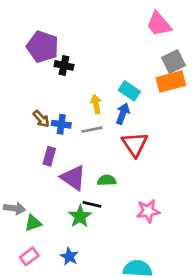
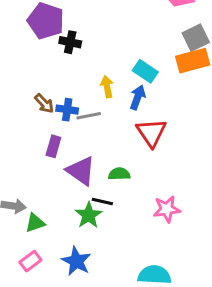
gray line: (92, 130) -> (89, 116), moved
blue star: (69, 256) -> (76, 261), size x1.4

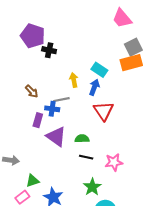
blue cross: (67, 110) -> (52, 109), moved
black line: (102, 201) -> (86, 157), moved
green star: (89, 215) -> (92, 187), moved
green triangle: (35, 223) -> (33, 181), moved

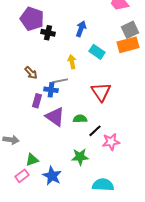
blue arrow: (94, 87) -> (81, 29), moved
black line: (86, 157) -> (95, 131), moved, turned -56
green star: (92, 187) -> (80, 157), moved, turned 30

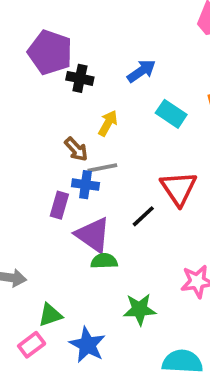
blue arrow: (81, 29) -> (141, 71), turned 35
yellow arrow: (72, 62) -> (108, 123), moved, turned 40
brown arrow: (31, 73) -> (76, 149), moved
green semicircle: (80, 119) -> (104, 261), moved
black line: (95, 131) -> (143, 216), moved

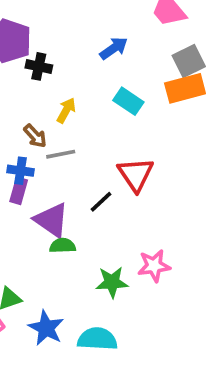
blue arrow: (141, 71) -> (114, 48), moved
blue cross: (86, 185) -> (21, 171), moved
green star: (140, 309) -> (112, 282), moved
cyan semicircle: (182, 362) -> (97, 339), moved

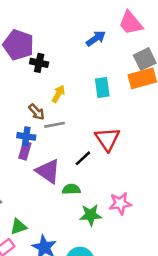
blue arrow: (114, 48) -> (96, 38), moved
cyan rectangle: (128, 101) -> (102, 87), turned 48
green semicircle: (63, 246) -> (71, 189), moved

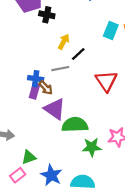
cyan rectangle: (102, 87) -> (111, 30), moved, turned 30
brown arrow: (36, 112) -> (46, 88), moved
black line: (83, 158) -> (78, 54), moved
green semicircle: (71, 189) -> (75, 125), size x1.6

